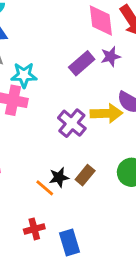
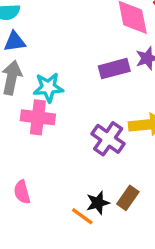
purple rectangle: (82, 63) -> (114, 69), turned 30

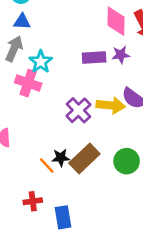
cyan star: (48, 87) -> (41, 62), turned 30
brown rectangle: (128, 198) -> (84, 158), size x1.6

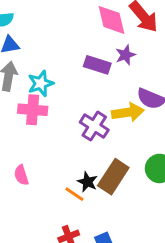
purple rectangle: (94, 57) -> (97, 65), turned 35
cyan star: (41, 62) -> (41, 83), turned 30
black star: (61, 158) -> (87, 182), turned -30

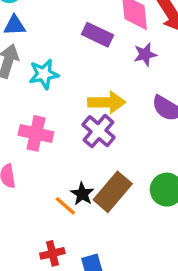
purple rectangle: (97, 65) -> (98, 35), moved
pink cross: (33, 110) -> (36, 133), moved
yellow arrow: (128, 112) -> (107, 102), moved

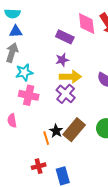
purple star: (145, 54) -> (62, 60), moved
cyan star: (44, 74) -> (24, 72), moved
orange line: (65, 206) -> (46, 138), turned 32

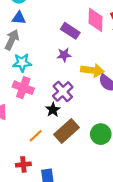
yellow arrow: (70, 77) -> (92, 70), moved
black star: (56, 131) -> (53, 110), moved
orange line: (46, 138) -> (36, 136), turned 56

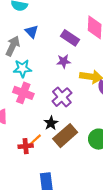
blue triangle: (19, 18) -> (32, 32), moved, turned 40
black star: (53, 110) -> (51, 123), moved
red cross: (23, 164) -> (26, 146), moved

